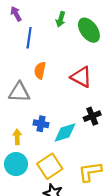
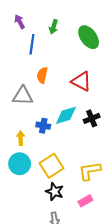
green arrow: (61, 19) -> (54, 27), moved
cyan diamond: (65, 132) -> (66, 115), moved

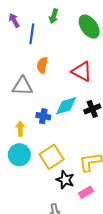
purple arrow: (20, 22) -> (14, 20), moved
black star: (55, 192) -> (65, 180), moved

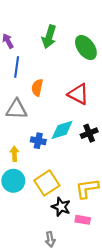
green arrow: (54, 16) -> (49, 37), size x1.5
blue line: (32, 34) -> (17, 67), moved
pink rectangle: (86, 192) -> (83, 220), turned 40

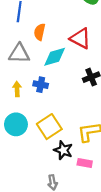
cyan diamond: (62, 130) -> (55, 57), moved
yellow arrow: (14, 154) -> (17, 89), moved

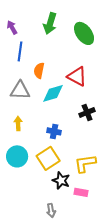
blue cross: (41, 85) -> (54, 131), moved

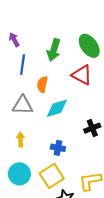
green arrow: (50, 23) -> (54, 50), moved
red triangle: (77, 76) -> (82, 75), moved

